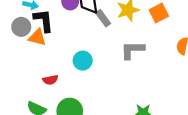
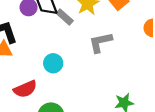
red semicircle: (50, 80) -> (25, 89), size x1.5

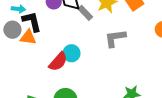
red semicircle: (25, 89) -> (58, 62), moved, turned -30

